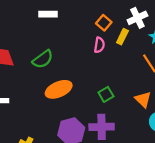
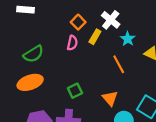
white cross: (137, 18) -> (111, 20), turned -30
green semicircle: (43, 59) -> (33, 54), moved

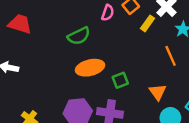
pink semicircle: (72, 43) -> (108, 13), moved
orange ellipse: (30, 82) -> (90, 68), moved

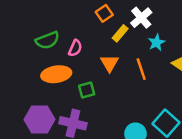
pink semicircle: (108, 13) -> (75, 48), moved
orange triangle: (158, 92) -> (109, 63), moved

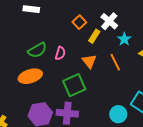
orange ellipse: (56, 74) -> (30, 76), moved
green square: (87, 90) -> (74, 85), size x1.6

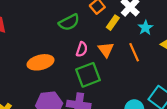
green semicircle: (37, 50) -> (69, 22), moved
pink semicircle: (60, 53) -> (82, 49), moved

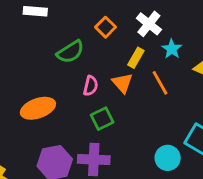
yellow rectangle: (113, 23) -> (136, 58), moved
green square: (88, 75) -> (102, 119), size x0.7

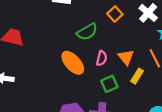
yellow rectangle: (136, 58) -> (137, 76), moved
orange ellipse: (38, 108) -> (73, 63), moved, turned 65

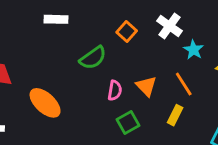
orange ellipse: (73, 63) -> (45, 103), moved
yellow rectangle: (137, 76) -> (175, 115), moved

